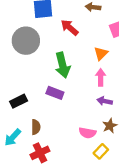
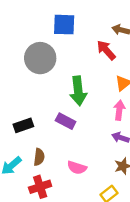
red arrow: (70, 27) -> (106, 50), moved
pink semicircle: (87, 133) -> (77, 168), moved

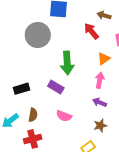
pink semicircle: (77, 168) -> (64, 116), moved

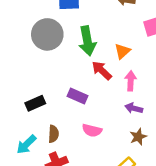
red arrow: (91, 31) -> (102, 70), moved
orange triangle: (104, 59) -> (122, 51), moved
green arrow: (67, 63) -> (87, 41), moved

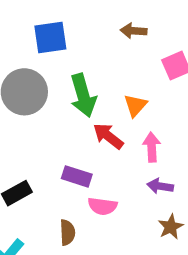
pink semicircle: (92, 130) -> (102, 206), moved
brown semicircle: (53, 134) -> (67, 232), moved

